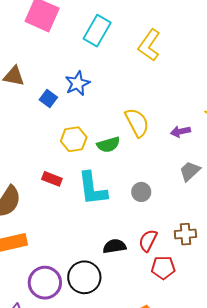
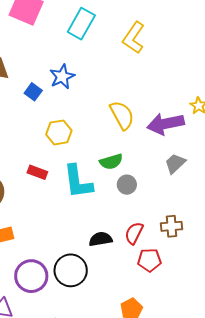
purple arrow: (180, 132) -> (166, 124), size x1.8
green semicircle: (108, 145) -> (111, 162), moved

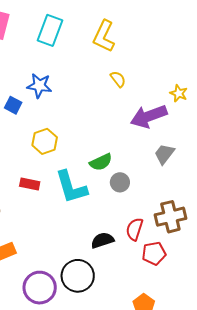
blue star: (62, 77) -> (39, 86), turned -30
yellow semicircle: (122, 115) -> (118, 79), moved, size x0.6
brown cross: (171, 226) -> (170, 217), size x1.4

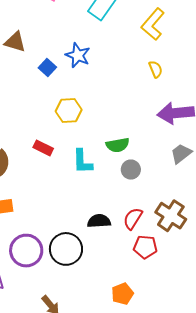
cyan L-shape: (71, 187) -> (82, 162), size x0.7
brown cross: (170, 217) -> (171, 216), turned 32

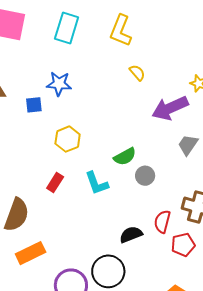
blue square: (47, 68) -> (34, 105), turned -30
red rectangle: (43, 148) -> (55, 183), turned -66

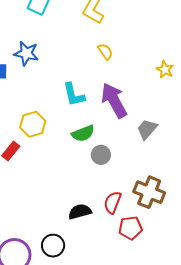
purple arrow: (170, 108) -> (114, 100), moved, turned 78
yellow hexagon: (68, 139) -> (33, 124), moved
cyan L-shape: (97, 183) -> (74, 95), moved
black circle: (108, 271) -> (53, 246), size x0.7

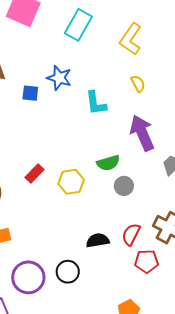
cyan L-shape: (74, 95) -> (96, 103), moved
yellow hexagon: (33, 124) -> (71, 182), moved

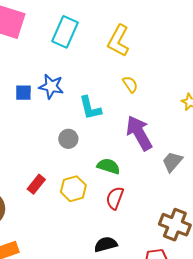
blue square: (30, 93) -> (23, 93), moved
green semicircle: (108, 163) -> (108, 166), turned -140
gray circle: (124, 186) -> (68, 139), moved
red semicircle: (131, 234) -> (115, 198), moved

